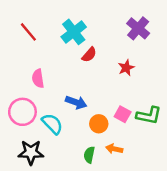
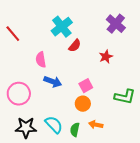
red line: (28, 32) -> (13, 34), moved
pink semicircle: (38, 78) -> (41, 60), moved
blue arrow: (76, 102) -> (53, 82), moved
pink square: (123, 114) -> (86, 86), moved, turned 32
cyan semicircle: (52, 124) -> (54, 125), moved

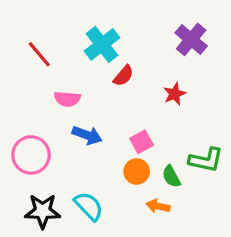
red line: (13, 34) -> (39, 54), moved
pink semicircle: (41, 60) -> (67, 99), turned -77
green semicircle: (75, 130) -> (171, 176), moved, turned -40

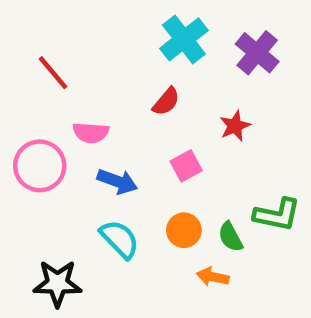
cyan cross: (102, 44) -> (184, 39), moved
pink square: (142, 142) -> (186, 166), moved
pink circle: (31, 155) -> (40, 166), moved
cyan semicircle: (89, 206) -> (120, 239), moved

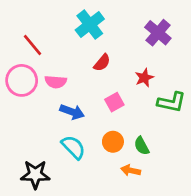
cyan cross: (184, 39) -> (90, 25), moved
pink circle: (40, 166) -> (22, 80), moved
green L-shape: (277, 215) -> (172, 102), moved

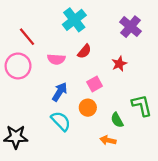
pink semicircle: (56, 82) -> (56, 59), moved
green L-shape: (172, 102) -> (142, 105), moved, turned -115
blue arrow: (72, 112) -> (60, 92), turned -78
orange circle: (113, 142) -> (88, 108), moved
black star: (35, 174) -> (16, 137), moved

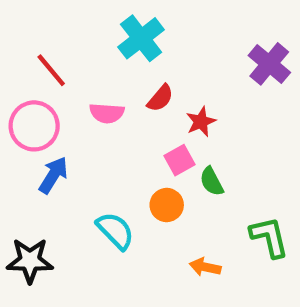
purple cross: (131, 27) -> (269, 64), moved
red star: (119, 64) -> (201, 122), moved
blue arrow: (60, 92) -> (53, 175), moved
green L-shape: (142, 105) -> (269, 237), moved
green semicircle: (117, 120) -> (212, 182), moved

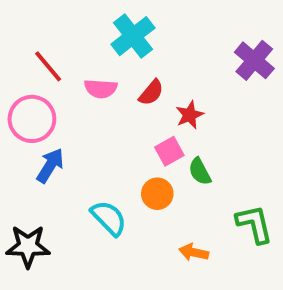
pink semicircle: (107, 113) -> (101, 89), moved

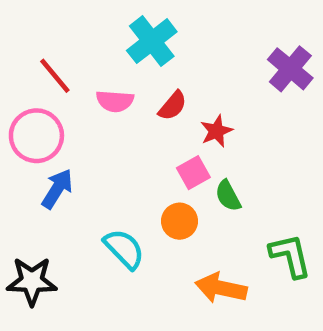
orange arrow: (194, 252) -> (221, 288), size x1.5

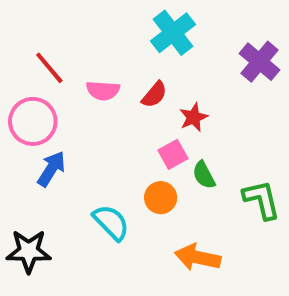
cyan cross: (152, 41) -> (173, 33), moved
green L-shape: (290, 256) -> (262, 200), moved

